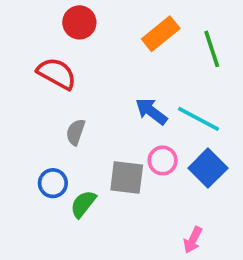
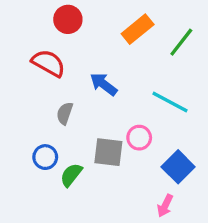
green line: (212, 49) -> (181, 42), turned 56
blue arrow: (151, 111) -> (104, 84), moved
blue square: (208, 168) -> (178, 167), moved

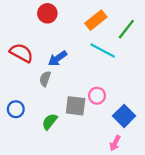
red semicircle: (48, 63) -> (21, 53), moved
blue arrow: (104, 84) -> (58, 58), moved, turned -72
cyan line: (170, 102) -> (103, 51), moved
blue circle: (45, 157) -> (16, 109), moved

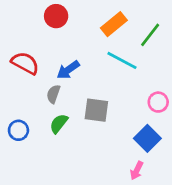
pink circle: (97, 96) -> (158, 102), moved
gray square: (76, 106) -> (96, 110), moved
green semicircle: (50, 122) -> (59, 124), moved

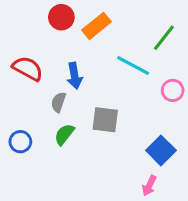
orange rectangle: (114, 24) -> (97, 26), moved
blue arrow: (68, 70) -> (75, 76), turned -65
pink circle: (158, 102) -> (173, 90), moved

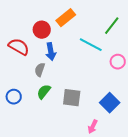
red circle: (61, 17) -> (42, 30), moved
gray square: (105, 120) -> (72, 98), moved
pink arrow: (149, 186) -> (93, 127), moved

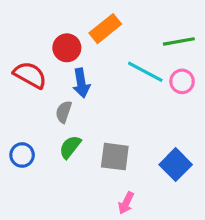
green line: (112, 26) -> (179, 41), turned 42
pink circle: (118, 62) -> (182, 81), moved
pink arrow: (93, 127) -> (126, 203), moved

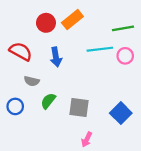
red circle: (67, 48) -> (46, 23), moved
cyan line: (145, 72) -> (100, 49), turned -35
gray semicircle: (64, 112) -> (32, 81), moved, turned -96

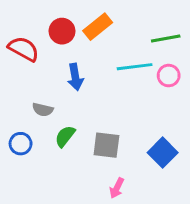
red semicircle: (21, 51) -> (24, 49), moved

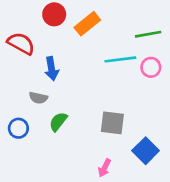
red circle: (62, 31) -> (54, 14), moved
blue arrow: (75, 77) -> (52, 69), moved
gray square: (106, 145) -> (112, 123), moved
blue square: (163, 153) -> (146, 151), moved

